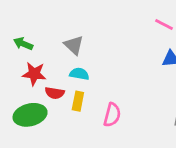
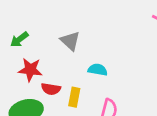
green arrow: (23, 44) -> (19, 39), turned -60
cyan semicircle: (79, 74) -> (98, 70), moved

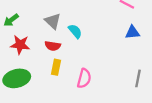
cyan semicircle: (98, 70) -> (75, 31), moved, turned 40
red semicircle: (51, 89) -> (53, 46), moved

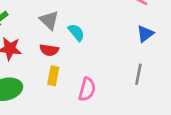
blue triangle: (132, 32) -> (145, 34), turned -32
gray line: (138, 78) -> (138, 74), moved

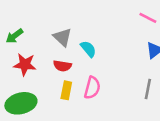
pink semicircle: (87, 89) -> (92, 88), moved

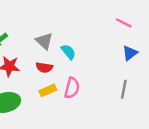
yellow rectangle: (66, 90) -> (48, 90), turned 56

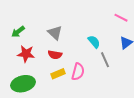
cyan semicircle: (68, 52) -> (94, 42), moved
gray line: (124, 89) -> (105, 60), moved, turned -35

